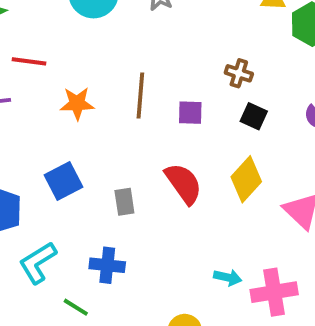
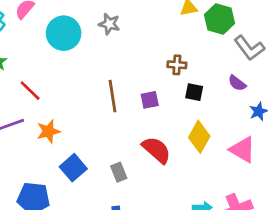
red line: (29, 61) -> (30, 91), turned 50
orange star: (77, 103) -> (48, 131), moved

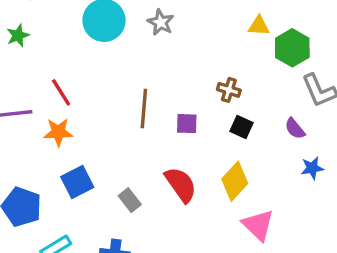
red line: (30, 91) -> (61, 92), moved
pink triangle: (243, 150) -> (258, 225), moved
gray rectangle: (119, 172) -> (130, 200), turned -30

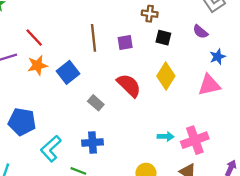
blue square: (77, 182) -> (68, 72), moved
pink triangle: (258, 225) -> (209, 85), moved, turned -45

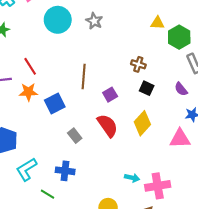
purple square: (125, 42) -> (110, 95), moved, turned -32

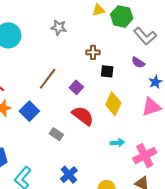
gray star: (94, 21) -> (59, 27), moved
brown line: (84, 77) -> (48, 79), turned 50
blue cross: (65, 171) -> (69, 175), moved, turned -30
cyan arrow: (132, 178) -> (117, 143), moved

